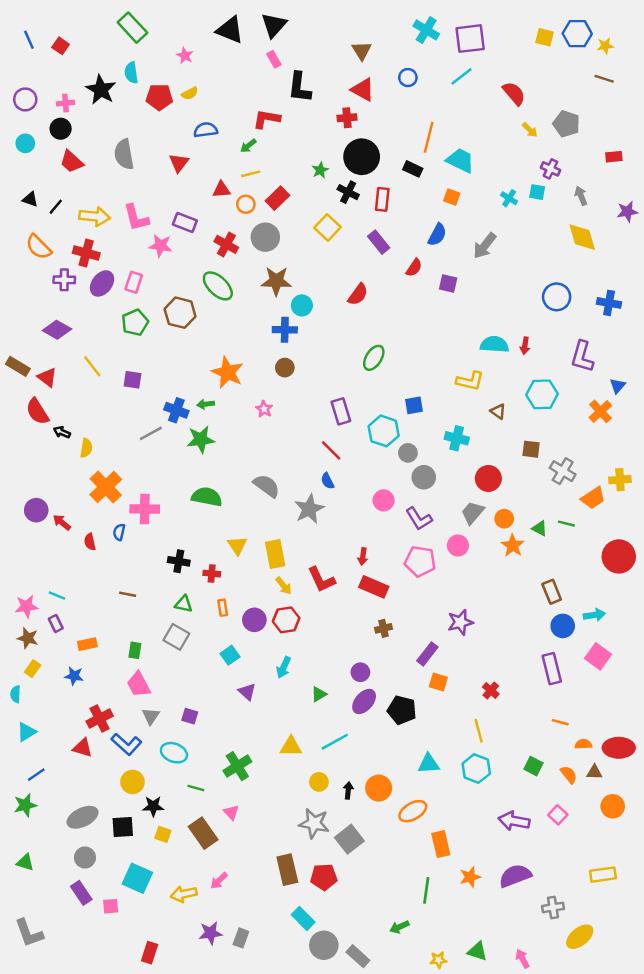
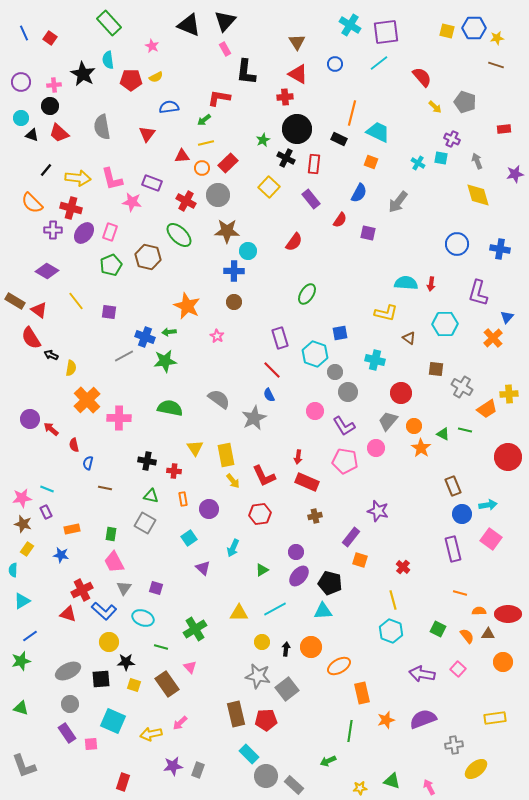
black triangle: (30, 199) -> (32, 135), moved
blue semicircle: (119, 532) -> (88, 463), moved
red hexagon: (286, 620) -> (260, 514), moved
purple star: (460, 622) -> (378, 511), turned 30
cyan triangle: (429, 764) -> (323, 611), moved

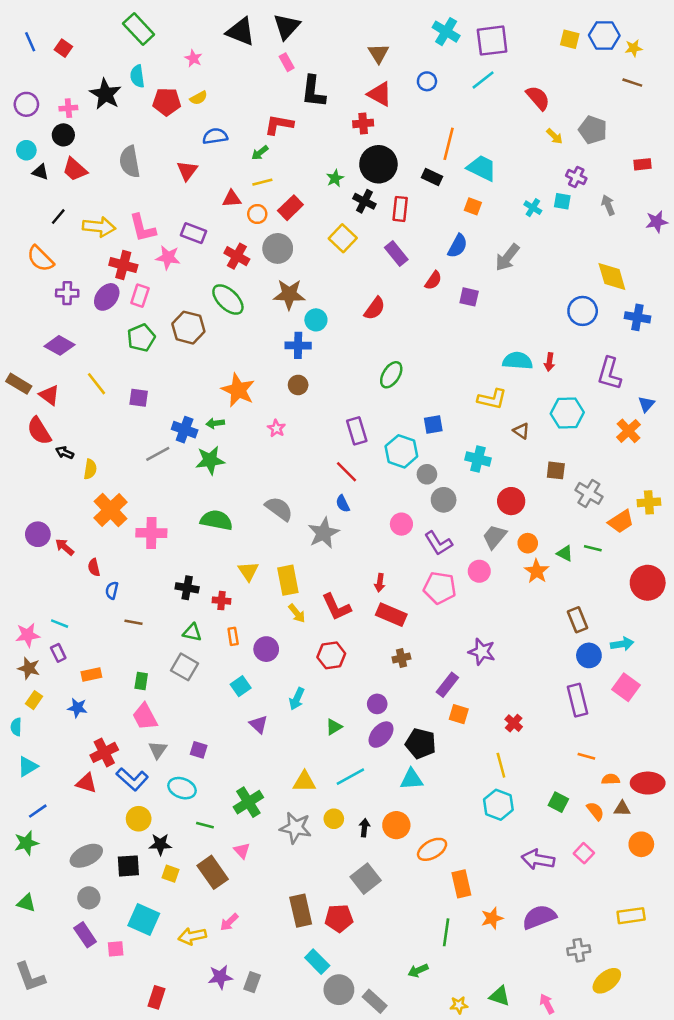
yellow diamond: (478, 195) -> (612, 277), moved
red cross: (71, 208) -> (123, 265), moved
gray star: (258, 676) -> (296, 828), moved

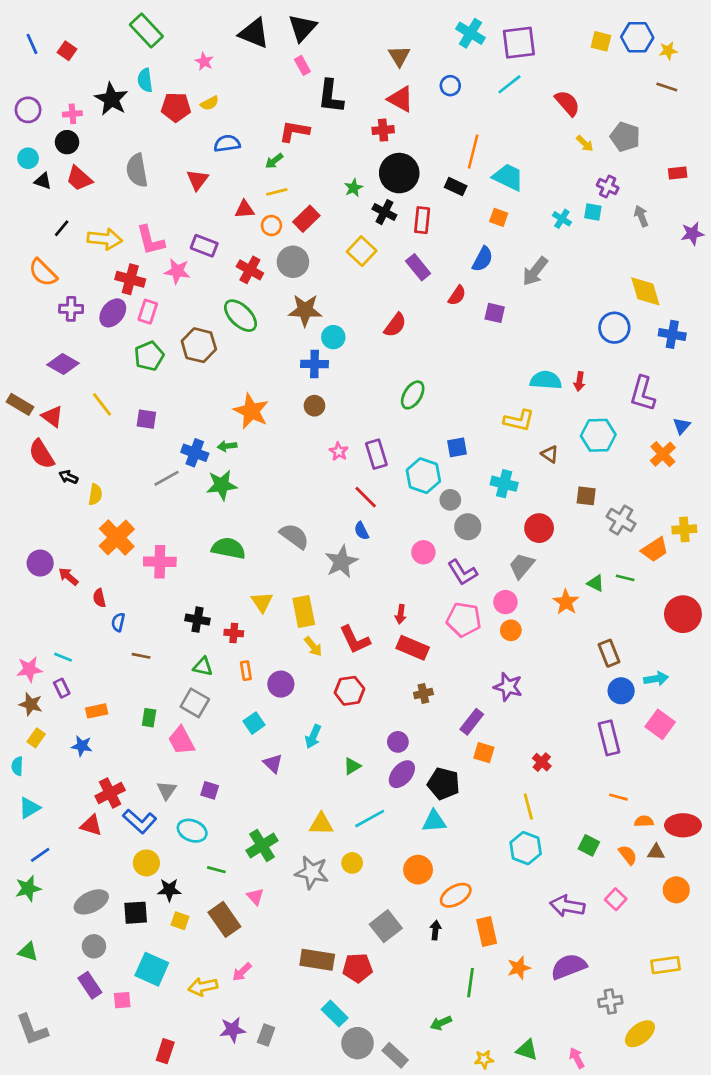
pink star: (276, 428) -> (339, 451), moved
orange circle: (528, 543) -> (511, 630), moved
pink trapezoid: (145, 717) -> (181, 741), moved
black arrow: (364, 828) -> (436, 930), moved
brown rectangle: (301, 911) -> (317, 960), turned -68

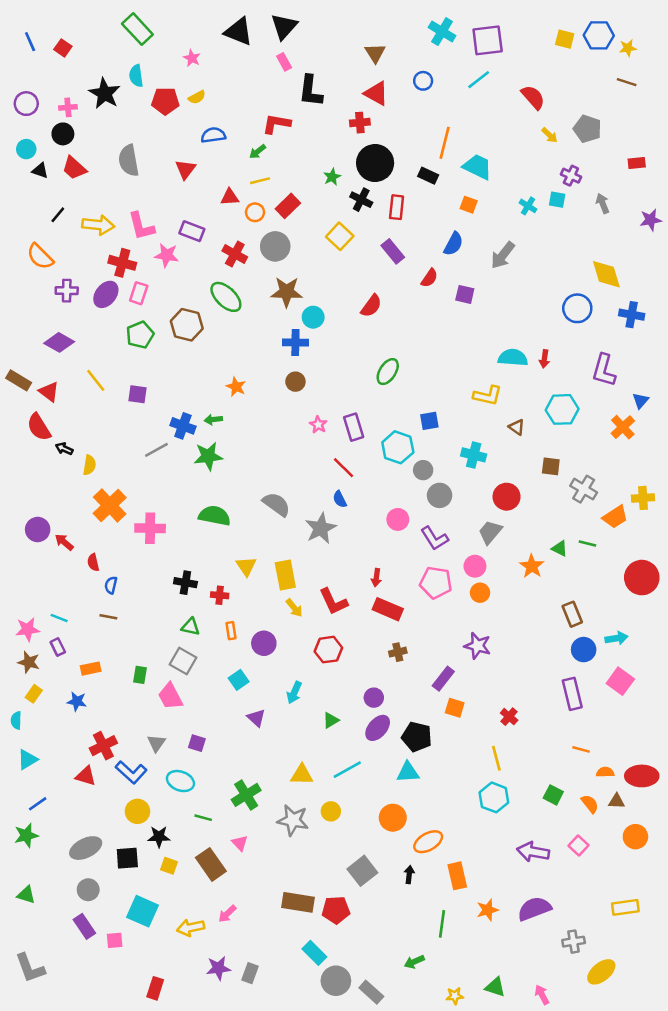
orange star: (251, 411) -> (236, 387), size x0.6
brown line: (141, 656) -> (108, 617), moved

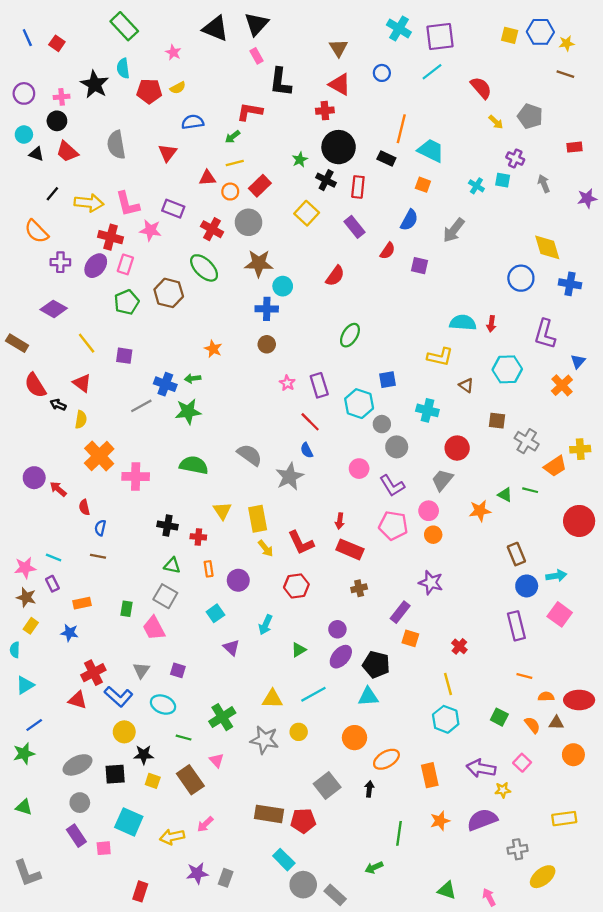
red triangle: (49, 392) -> (82, 383), moved
orange star: (532, 566) -> (480, 511), turned 30
orange rectangle: (457, 876) -> (430, 775), moved
yellow star: (455, 996) -> (503, 790), moved

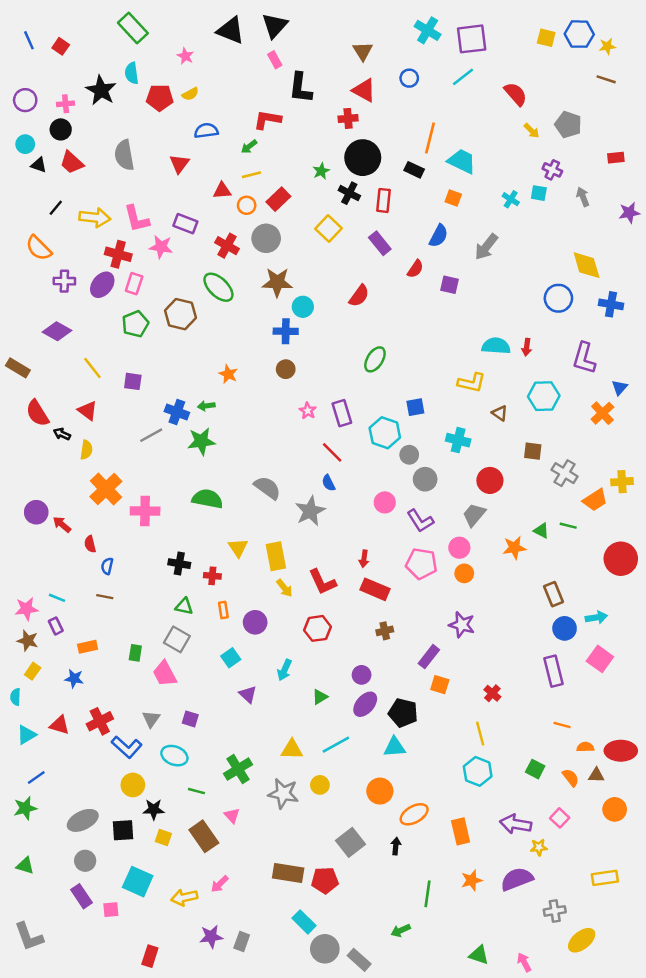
red triangle: (77, 700) -> (59, 725), moved

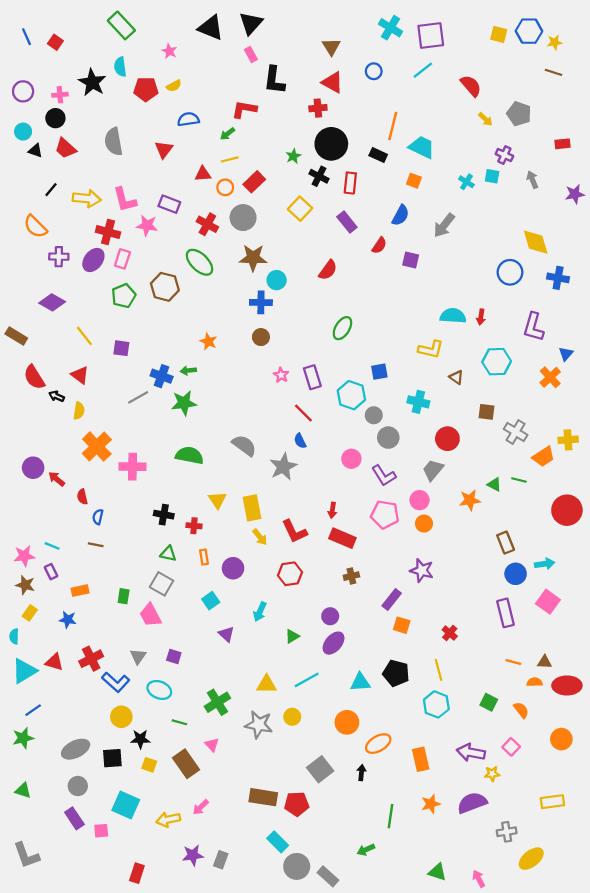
black pentagon: (403, 713) -> (396, 673), moved
cyan triangle: (26, 735) -> (24, 671), size x1.4
brown triangle: (596, 775) -> (545, 662), moved

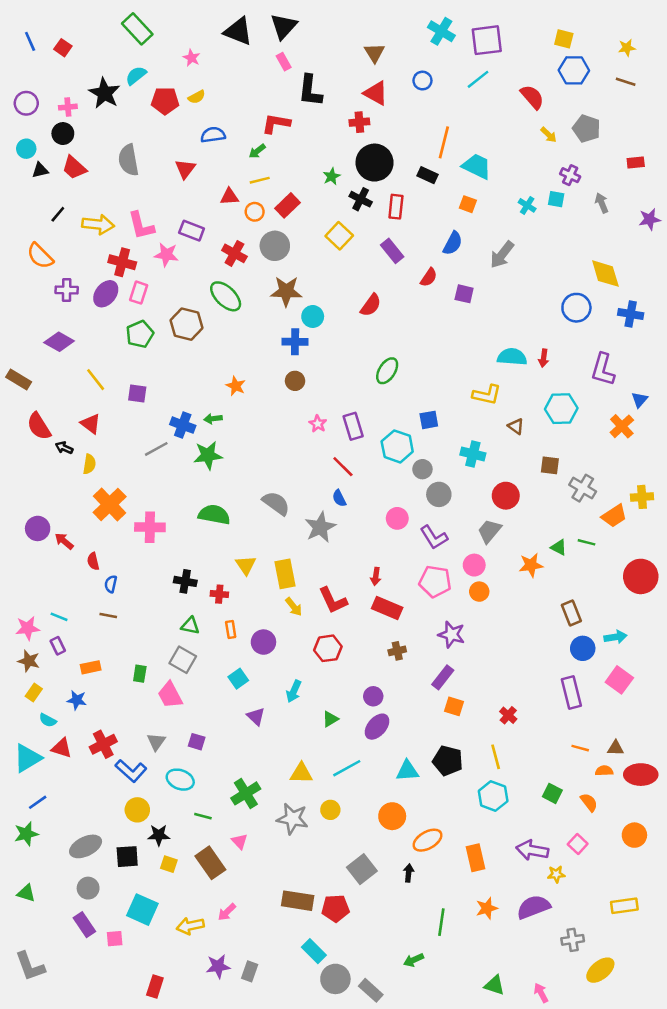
blue hexagon: (529, 31) -> (574, 70), moved
cyan semicircle: (120, 67) -> (136, 75), turned 60
black triangle: (35, 151) -> (40, 170), turned -32
purple star: (422, 570) -> (451, 634), moved
cyan semicircle: (14, 636) -> (48, 720), moved, turned -64

